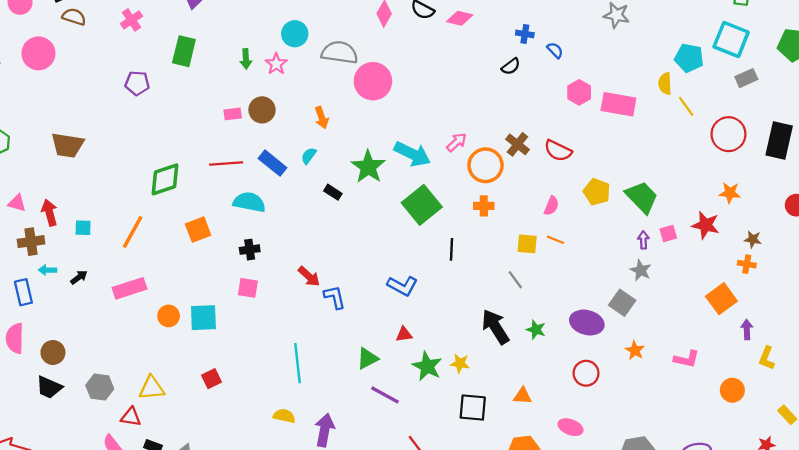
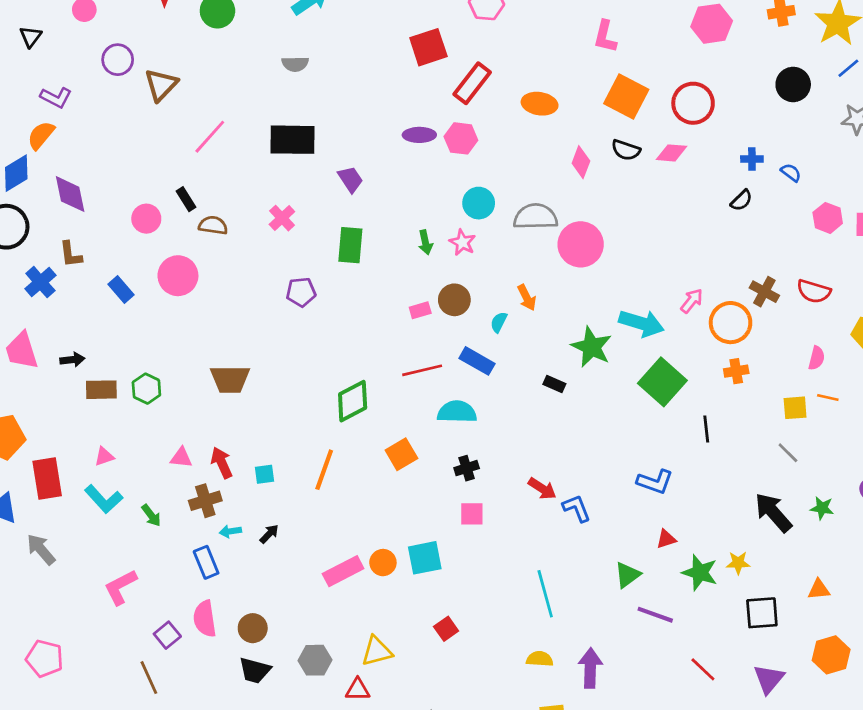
cyan semicircle: (309, 156) -> (499, 322), moved
pink rectangle: (129, 288) -> (343, 571), moved

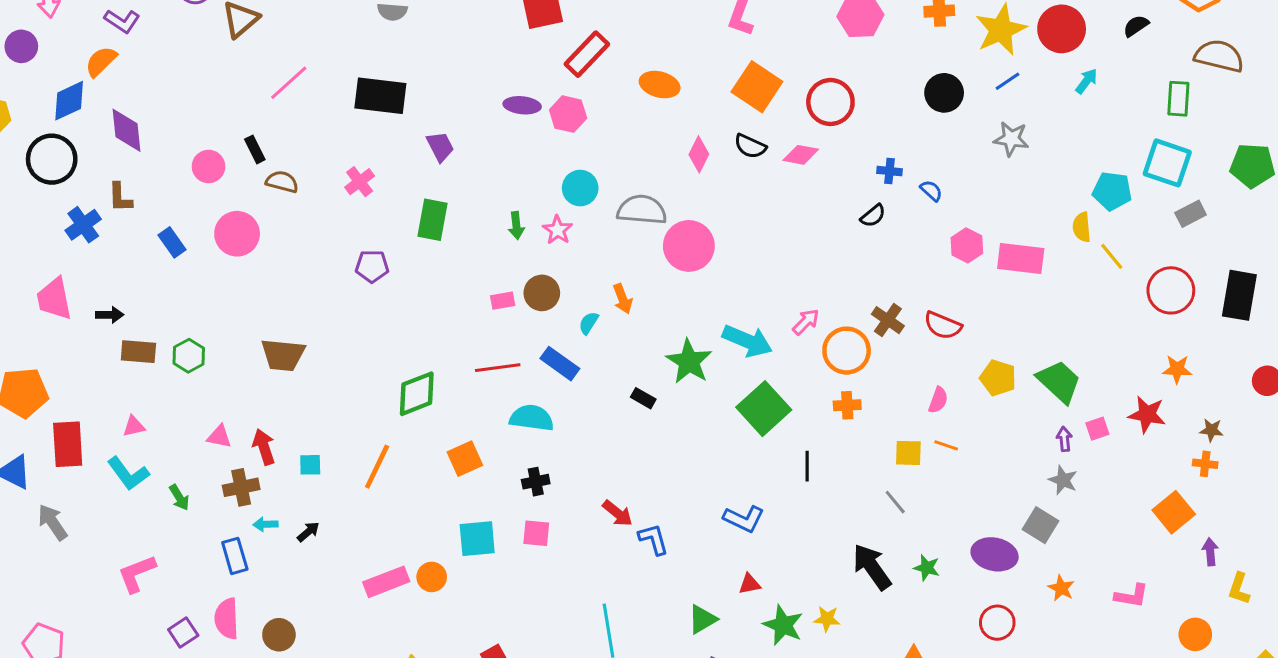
cyan square: (425, 558) -> (477, 539), moved

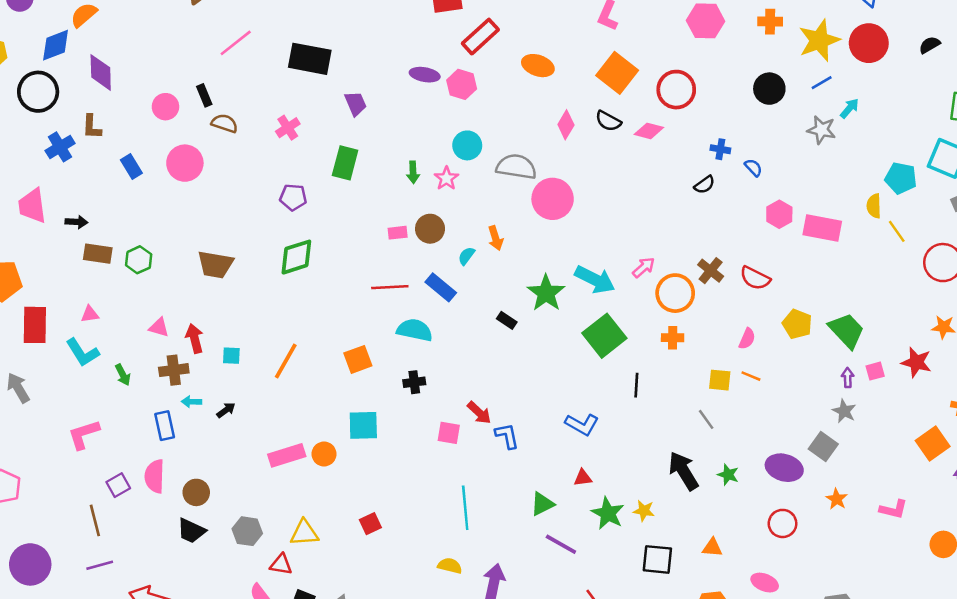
cyan arrow: (1086, 81) -> (849, 108), moved
green diamond: (417, 394) -> (296, 257), moved
pink square: (536, 533) -> (449, 433), moved

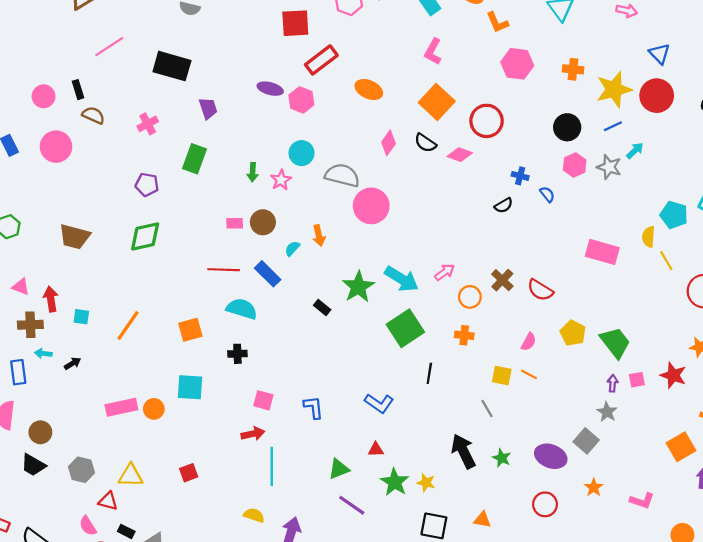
pink hexagon: (779, 214) -> (575, 165), moved
orange circle: (675, 293) -> (470, 297), size x0.7
red arrow: (479, 413) -> (253, 434), moved, turned -60

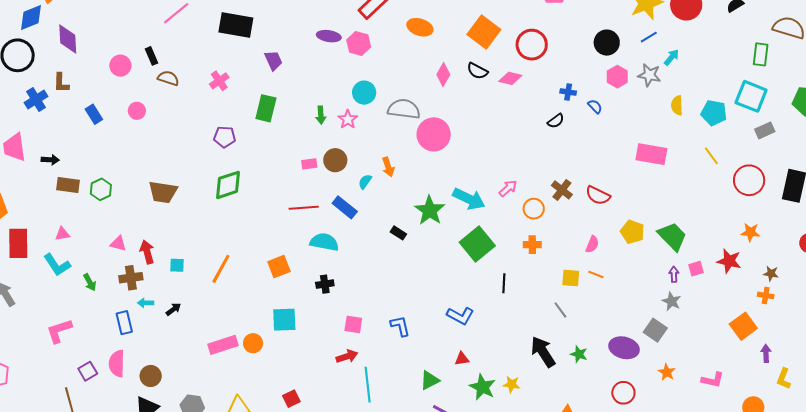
pink circle: (56, 147) -> (137, 111), size x0.6
yellow semicircle: (649, 237) -> (677, 105), moved

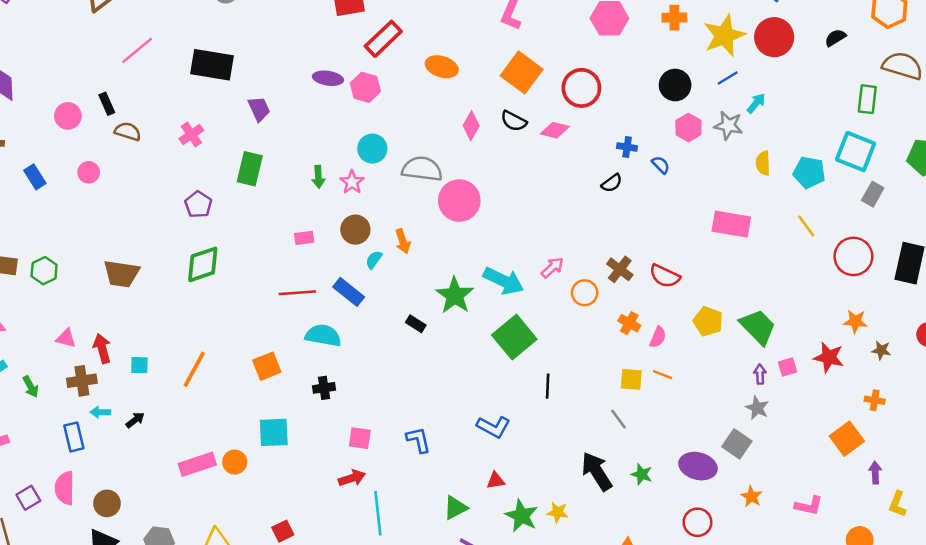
gray rectangle: (765, 130) -> (873, 194), turned -36
purple pentagon: (225, 137) -> (198, 204), turned 30
brown circle: (335, 160) -> (355, 230), moved
orange cross: (532, 245) -> (629, 323), moved, turned 30
brown star: (771, 274) -> (881, 350), moved

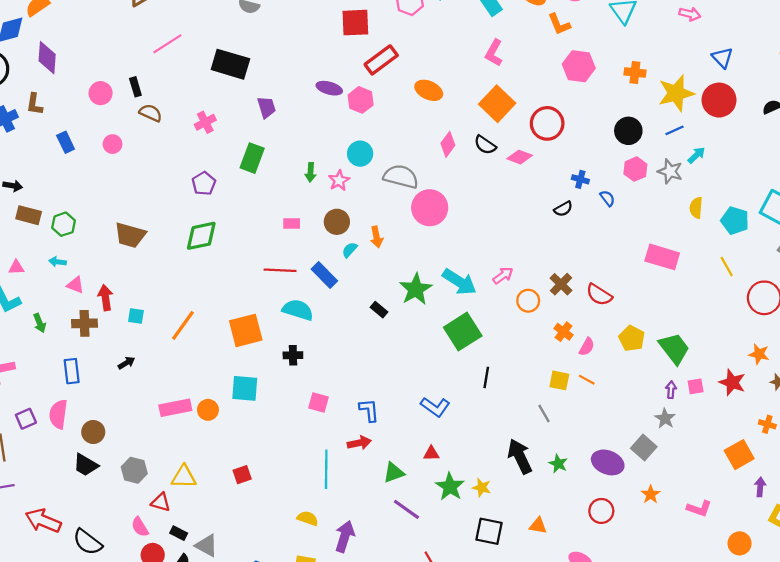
orange square: (267, 366) -> (246, 330), size x1.4
cyan arrow: (100, 412) -> (58, 262), moved
red arrow: (352, 478) -> (359, 443), moved

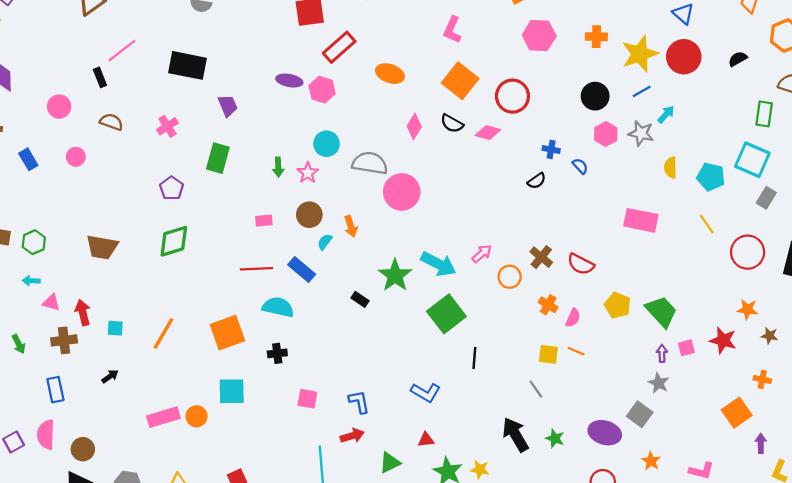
black rectangle: (135, 87) -> (100, 77), moved

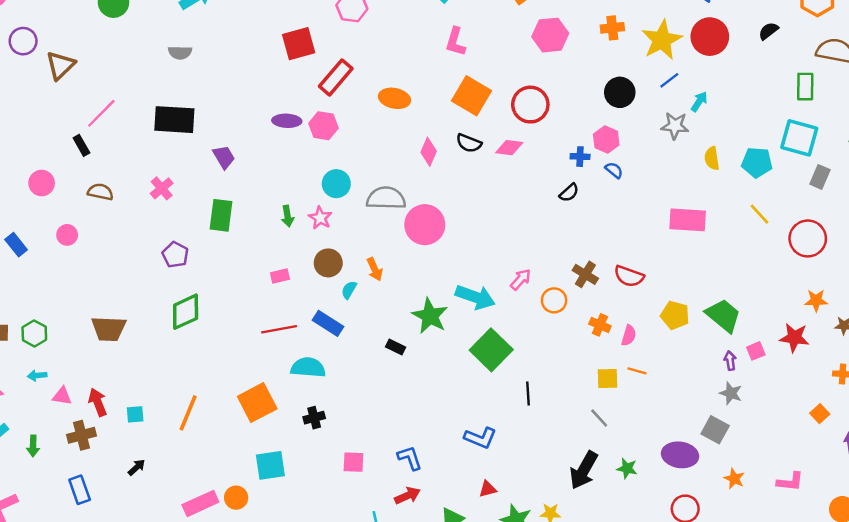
pink hexagon: (606, 134) -> (606, 140), moved
green arrow: (19, 344) -> (33, 446), turned 36
orange square: (737, 413) -> (820, 414), size x0.6
black arrow: (515, 435) -> (584, 470), turned -112

